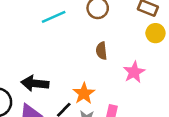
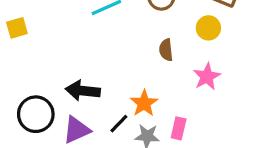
yellow circle: (155, 33) -> (208, 28), moved

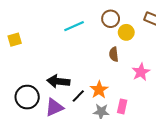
yellow circle: (208, 28) -> (126, 32), moved
black line: (119, 124) -> (78, 96), moved

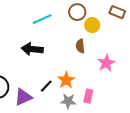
black arrow: (58, 81) -> (32, 49), moved

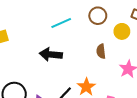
yellow circle: (92, 25) -> (122, 31), moved

